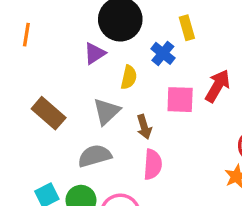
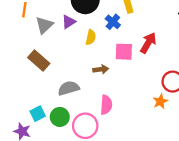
gray triangle: (107, 111) -> (44, 25), moved
brown arrow: (144, 127) -> (101, 69), turned -80
pink semicircle: (153, 164) -> (106, 105), moved

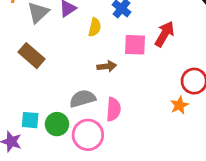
gray semicircle: (69, 88) -> (83, 99), moved
cyan square: (38, 114) -> (30, 120), turned 32

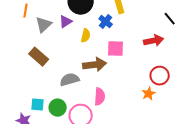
red arrow: (165, 34) -> (154, 41), moved, turned 48
brown arrow: (107, 66) -> (95, 65), size x1.6
gray semicircle: (83, 99) -> (70, 80), moved

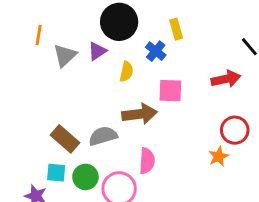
brown rectangle: (39, 57) -> (65, 139), moved

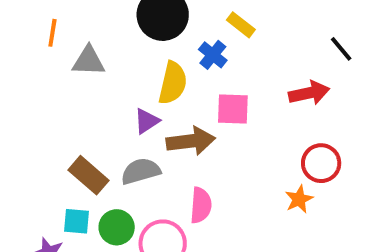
yellow rectangle: (176, 29) -> (241, 25), turned -36
purple triangle: (97, 51) -> (147, 121), moved
gray triangle: (65, 55) -> (89, 61), turned 45
yellow semicircle: (126, 72) -> (173, 83), size x1.5

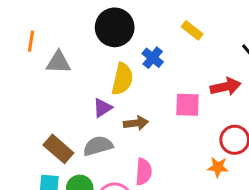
yellow rectangle: (241, 25) -> (192, 30), moved
pink square: (233, 109) -> (188, 105), moved
brown arrow: (191, 141) -> (136, 123), size x0.7
orange star: (299, 199) -> (218, 167), turned 30

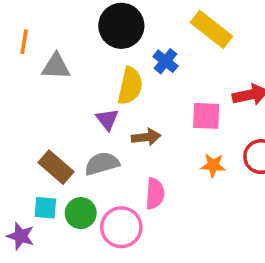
yellow rectangle: (192, 30) -> (211, 29), size x1.6
purple triangle: (102, 108) -> (107, 119), turned -35
orange star: (218, 167) -> (213, 165), moved

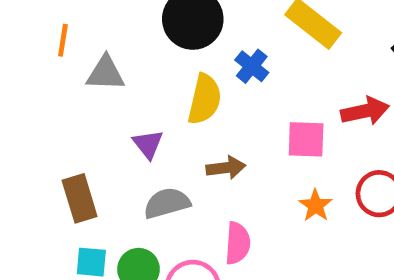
purple triangle: (107, 119) -> (148, 144), moved
orange star: (213, 165) -> (315, 205), turned 30
brown rectangle: (56, 167) -> (80, 198), moved, turned 32

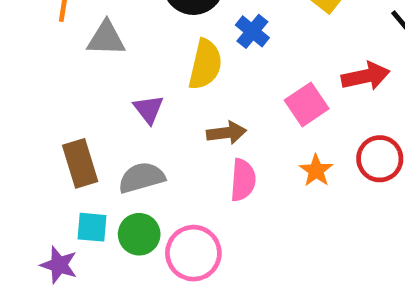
pink square: (306, 139) -> (307, 104), turned -36
gray semicircle: (167, 203) -> (142, 178), moved
pink semicircle: (238, 243) -> (243, 180), moved

